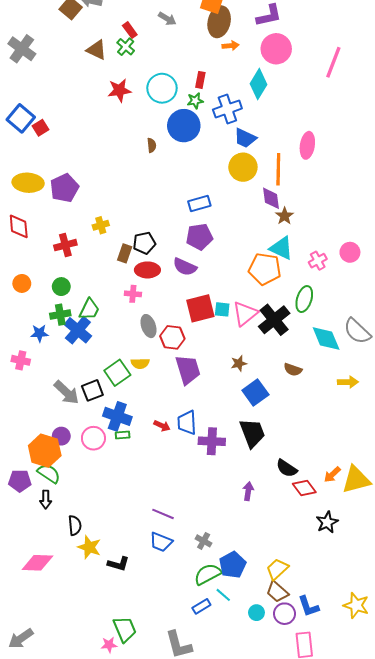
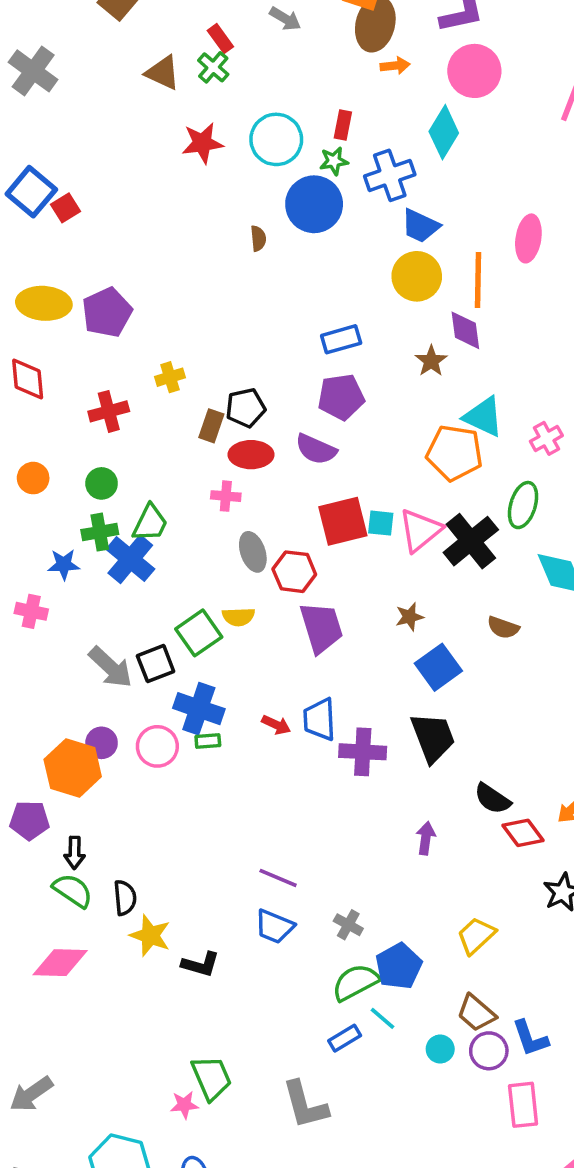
brown star: (285, 216) -> (431, 361), moved
green semicircle: (49, 473) -> (73, 891), moved
yellow trapezoid: (277, 569) -> (476, 936), moved

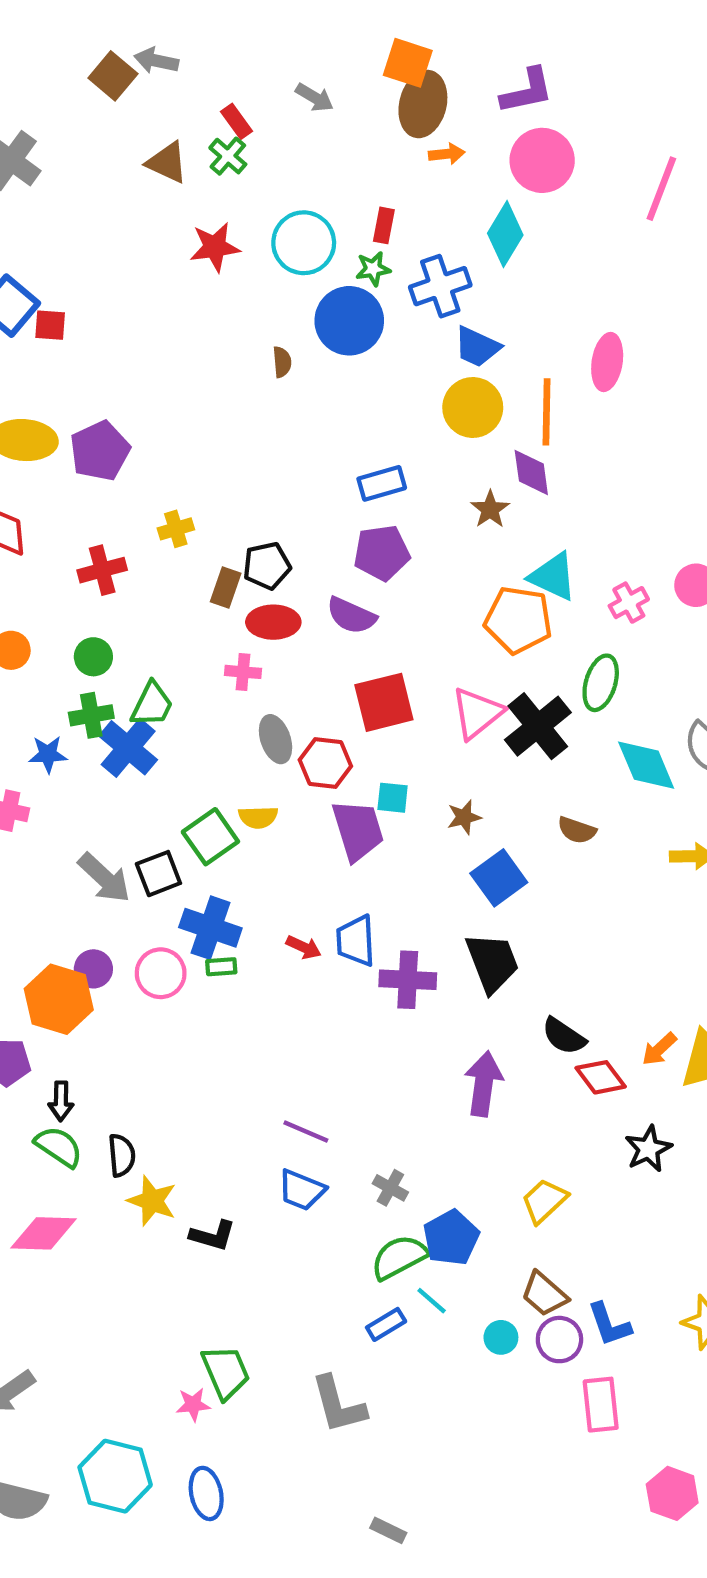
red square: (66, 208) -> (50, 325), turned 36
cyan square: (381, 523) -> (393, 798), moved
purple arrow: (426, 838) -> (484, 1084), size x1.6

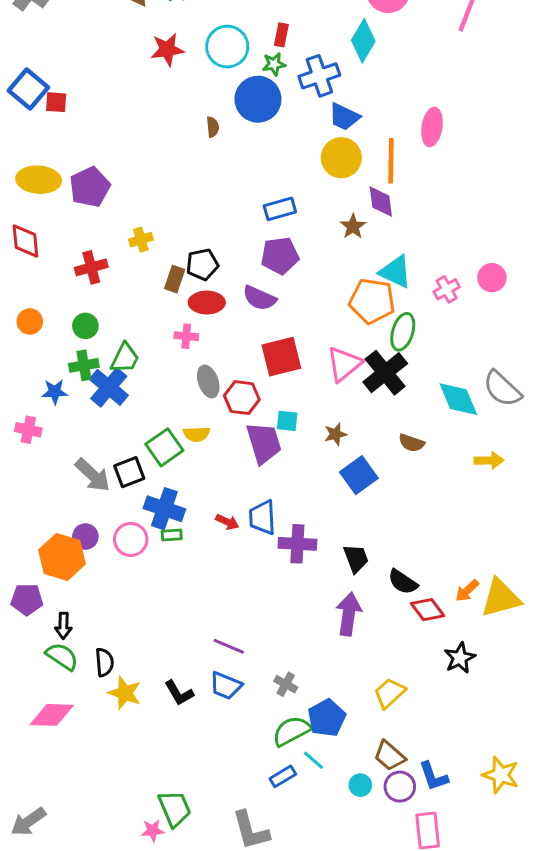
green ellipse: (601, 683) -> (403, 332), moved
black trapezoid: (492, 962) -> (356, 558), moved, size x0.7
black L-shape: (213, 1236) -> (179, 693), moved, turned 44

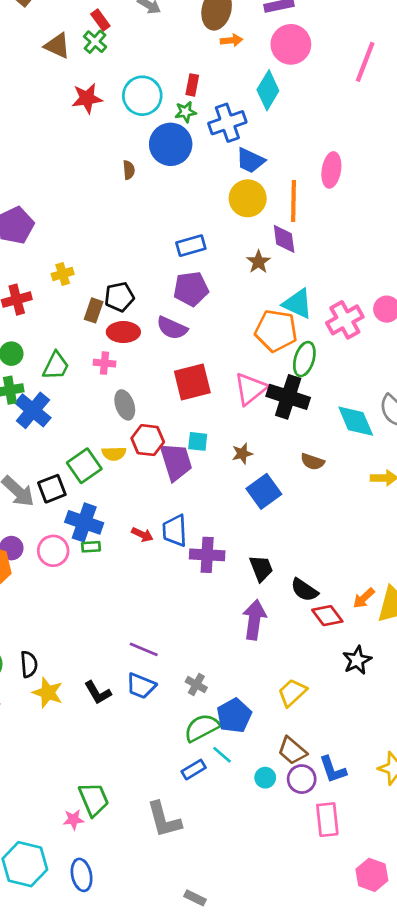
pink cross: (447, 289) -> (345, 320), size x1.5
green trapezoid: (125, 358) -> (56, 366), moved
black cross: (385, 373) -> (288, 397), turned -33
red hexagon: (242, 398) -> (148, 440), moved

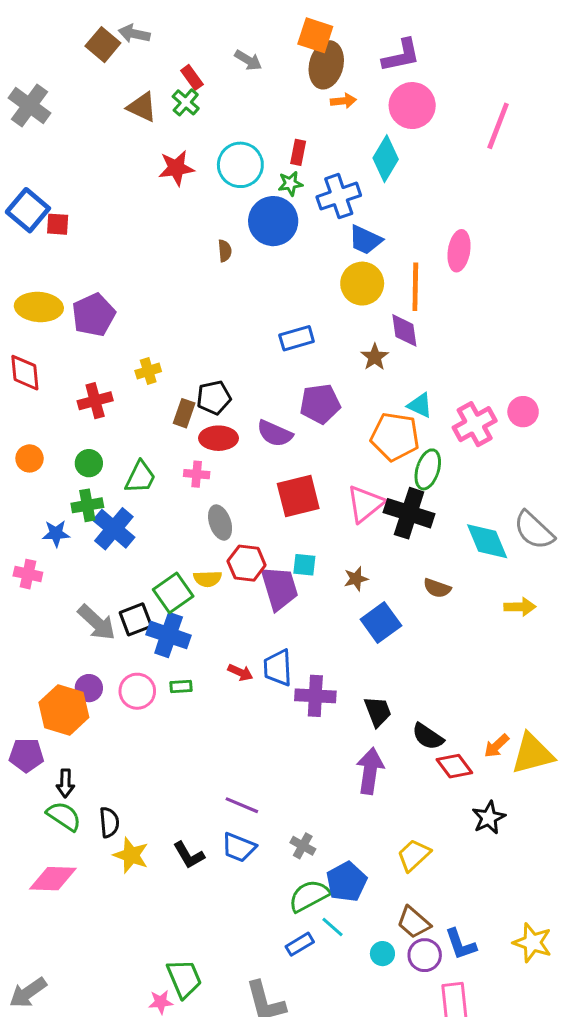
purple pentagon: (191, 289) -> (320, 404), moved
cyan triangle: (298, 304) -> (420, 405), size x0.7
blue cross: (84, 522) -> (169, 635), moved

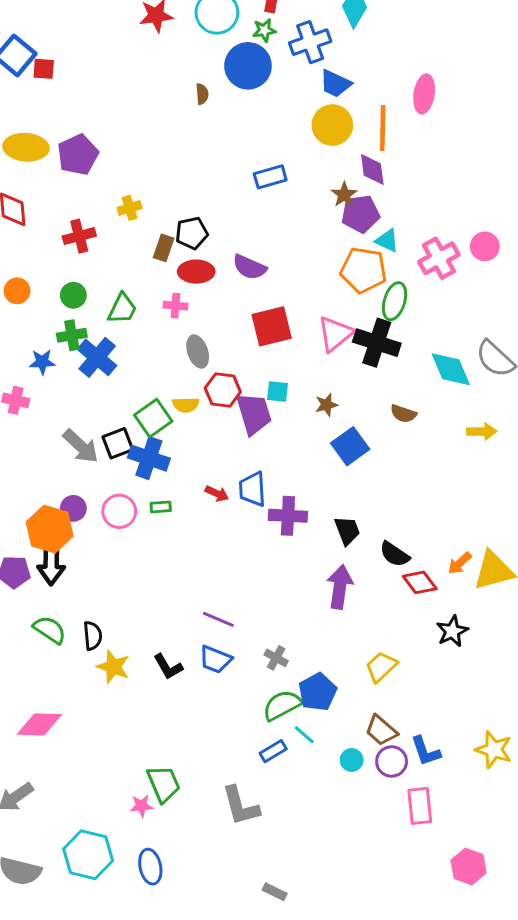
purple pentagon: (320, 404) -> (360, 214), moved
black arrow: (65, 783) -> (51, 563), moved, size x1.6
pink diamond: (53, 879) -> (39, 724), moved

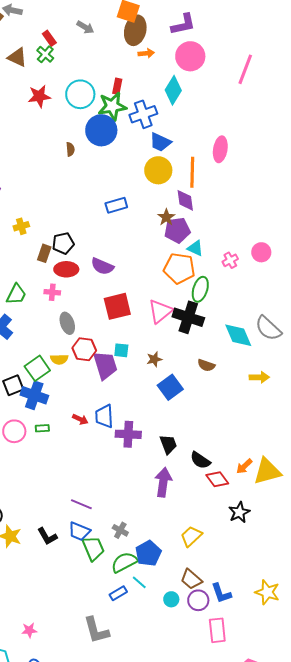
green star: (264, 30) -> (112, 106), size x1.8
pink cross: (439, 258) -> (230, 260), size x0.6
green trapezoid: (164, 784) -> (93, 548), moved

